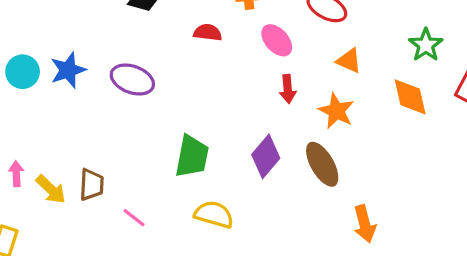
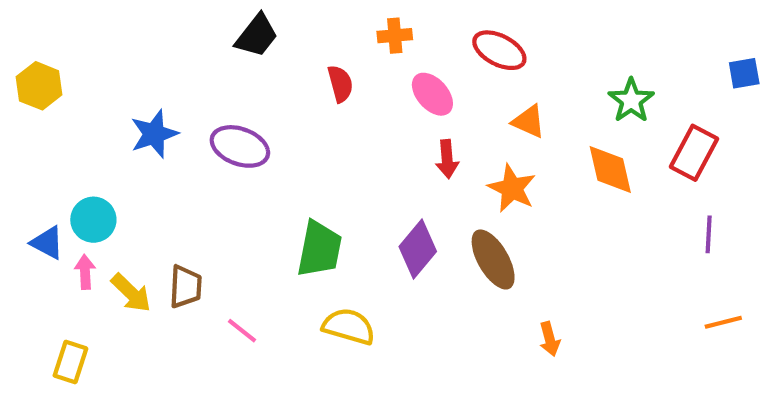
red semicircle: (208, 32) -> (340, 84), turned 68
cyan circle: (23, 72) -> (93, 220), moved
orange arrow: (365, 224) -> (550, 339), size x0.7

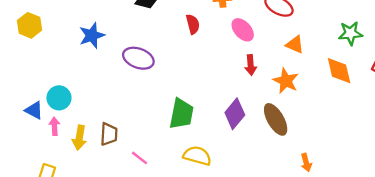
green star: (631, 100) -> (350, 33), turned 30
blue star: (154, 134) -> (92, 35), moved
yellow arrow: (131, 293) -> (79, 138), turned 55

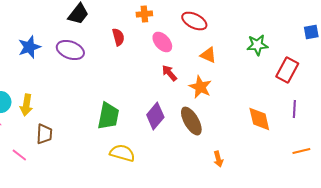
purple ellipse: (138, 58) -> (70, 50), moved
red arrow: (251, 65) -> (169, 73), turned 144
orange diamond: (339, 71) -> (259, 119), moved
yellow arrow: (79, 138) -> (26, 105), moved
pink line: (139, 158) -> (19, 155), moved

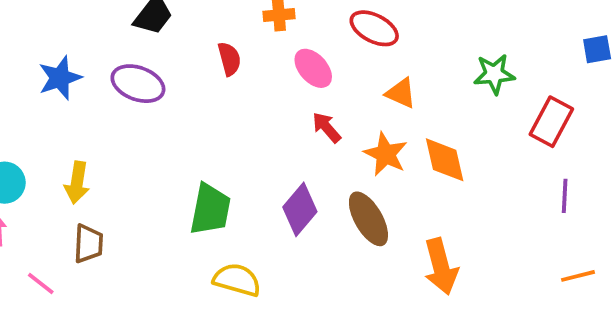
yellow arrow: (26, 105) -> (77, 183), moved
orange diamond: (259, 119) -> (445, 160), moved
orange arrow: (218, 159) -> (441, 266), moved, size x1.8

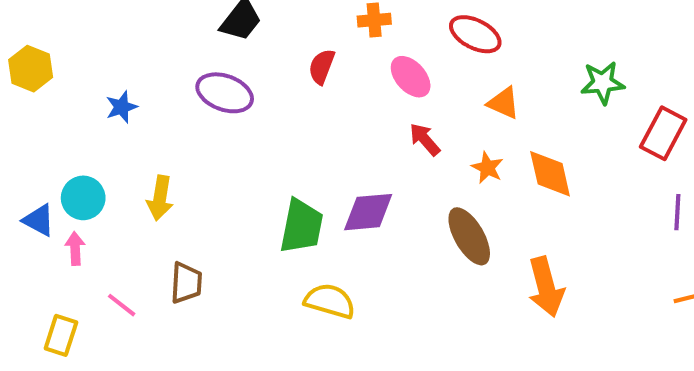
red semicircle: (229, 59) -> (322, 67), turned -144
blue star: (60, 78) -> (122, 107), moved, size x0.7
orange star: (386, 154) -> (487, 168), size x0.7
purple diamond: (300, 209) -> (368, 212), moved, turned 45
brown trapezoid: (88, 244) -> (186, 283), moved

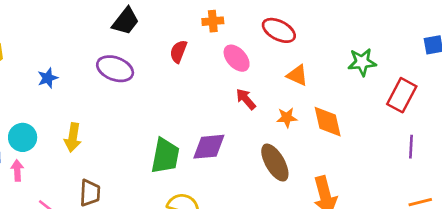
orange star: (487, 168) -> (287, 118), turned -30

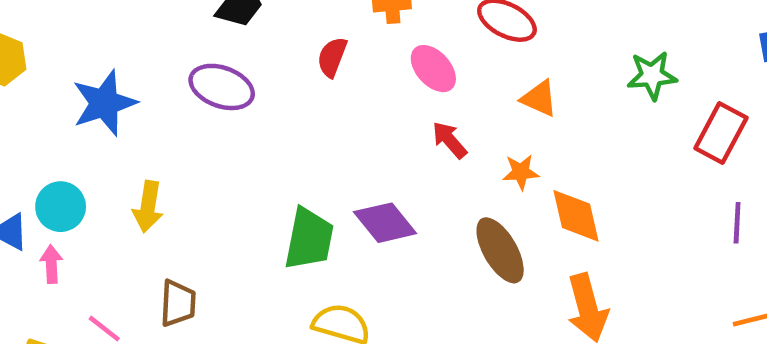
blue star: (48, 78) -> (104, 103), size x1.8
orange diamond: (328, 122) -> (576, 216), moved
purple diamond: (209, 147) -> (385, 223), turned 56

